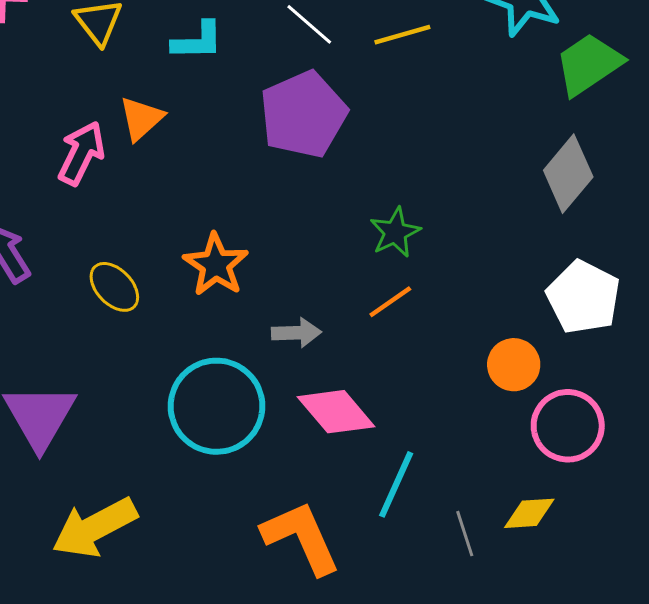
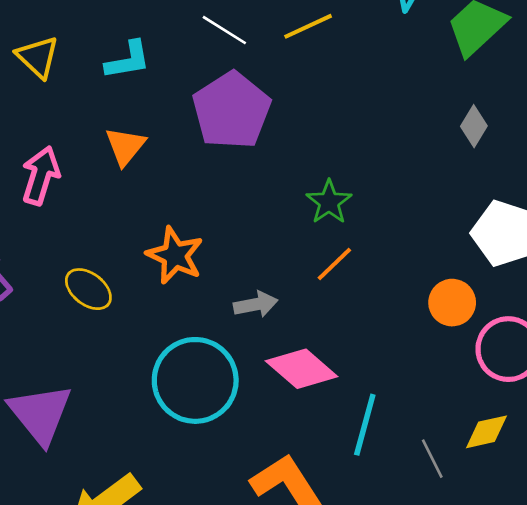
orange triangle: (141, 118) -> (125, 146), moved
gray diamond: (568, 174) -> (474, 126), size x0.6

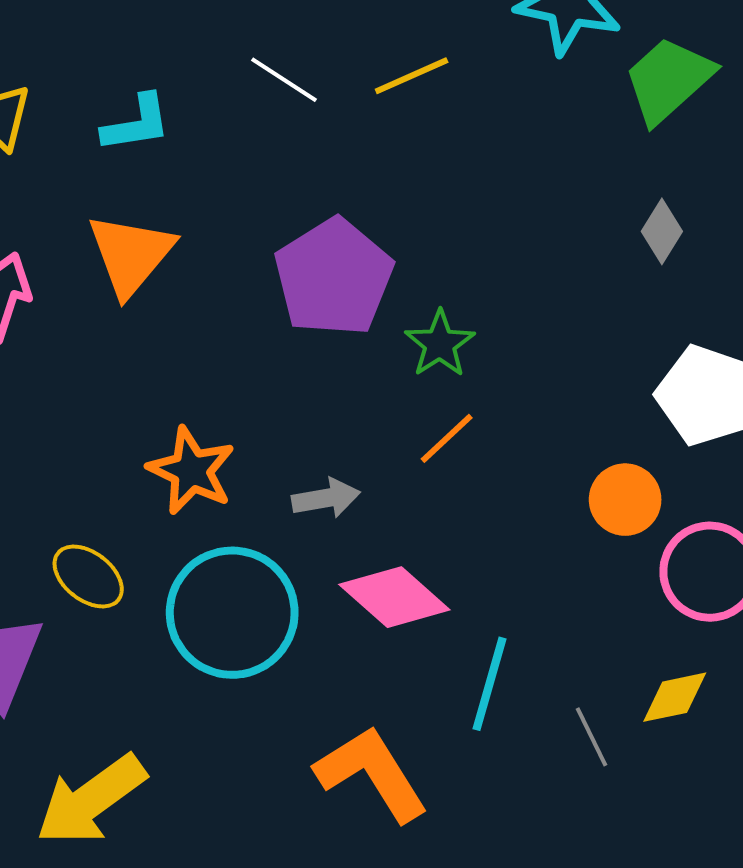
purple pentagon: (232, 110) -> (334, 277), moved
orange triangle: (125, 146) -> (131, 255), size x1.4
orange star: (175, 255) -> (191, 471), moved
yellow ellipse: (88, 289) -> (88, 577), moved

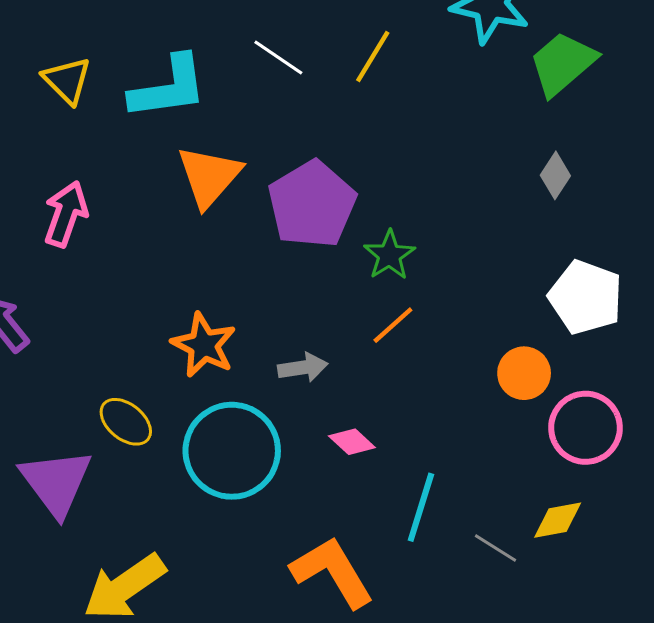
yellow line: (412, 76) -> (373, 57), turned -36
cyan L-shape: (136, 123) -> (168, 87), size x1.5
orange triangle: (131, 255) -> (209, 176), moved
pink diamond: (394, 597) -> (352, 442), size x0.6
gray line: (591, 737) -> (496, 548), turned -33

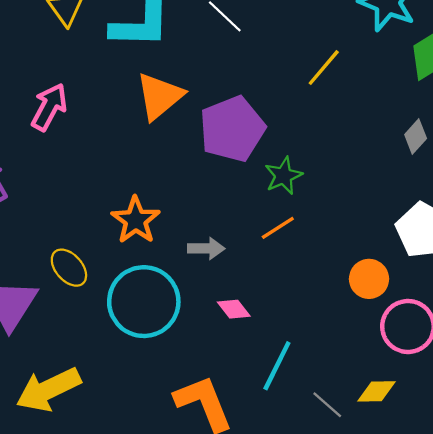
yellow line: (373, 57) -> (324, 68), moved

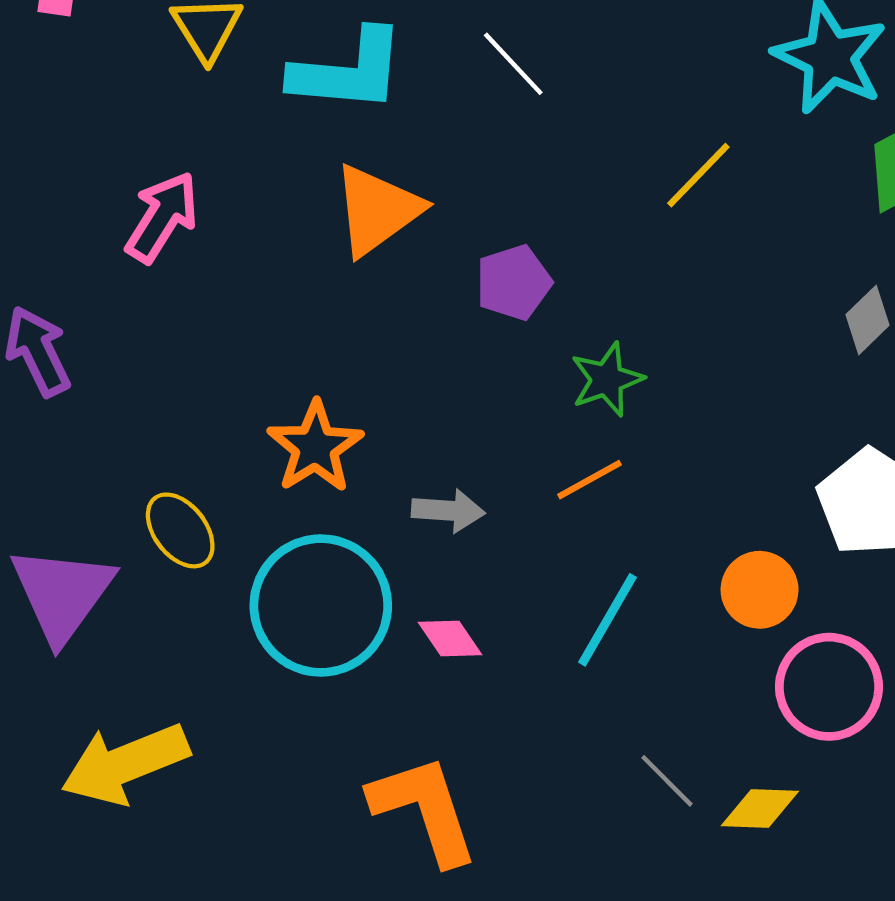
purple pentagon: (232, 129) -> (514, 282), size x0.6
pink diamond: (234, 309) -> (450, 638), moved
cyan line: (277, 366) -> (608, 620), moved
gray line: (327, 405) -> (667, 781), moved

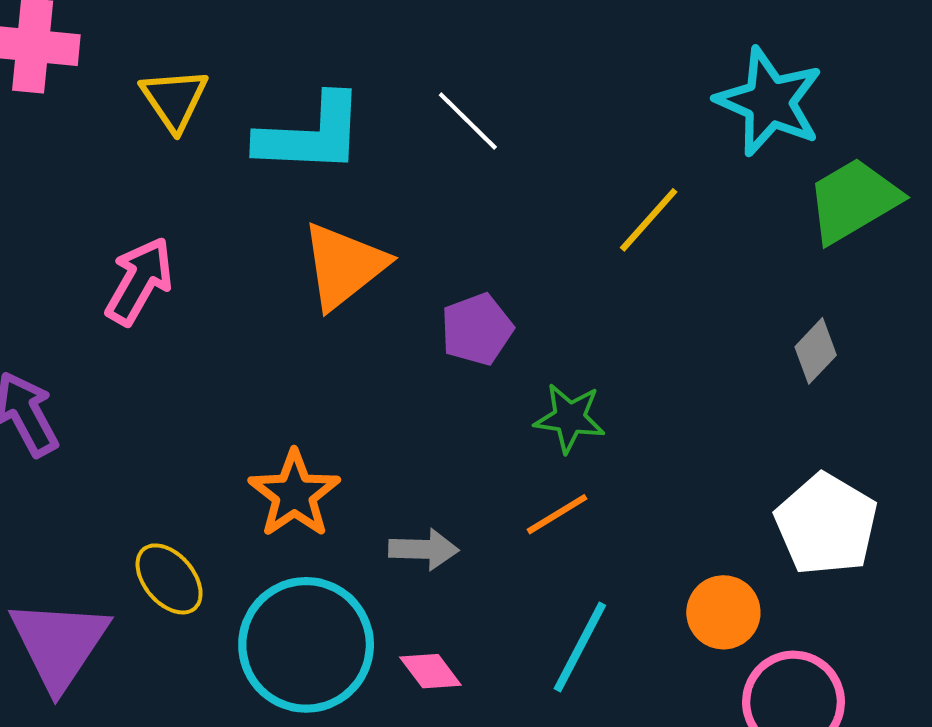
green star: (607, 379) -> (570, 418), turned 30

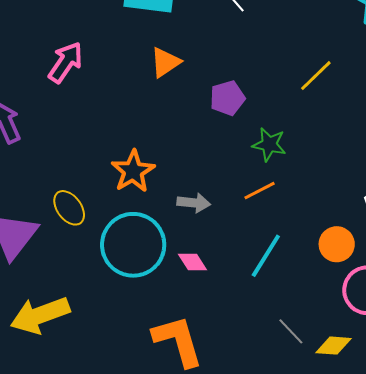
yellow line: (649, 220) -> (316, 76), moved
orange triangle: (344, 266) -> (165, 62), size x0.7

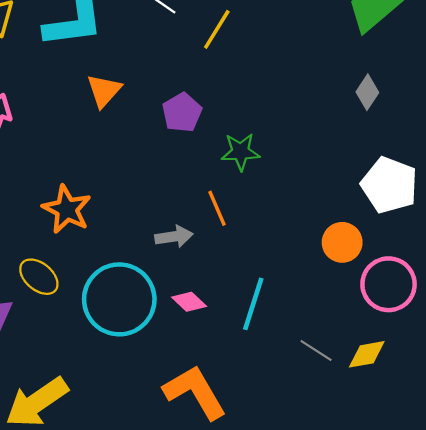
yellow line: (316, 76) -> (217, 29), moved
orange star: (133, 171) -> (67, 209), moved
orange line: (260, 191) -> (217, 208), moved, turned -72
cyan line: (266, 256) -> (253, 304), moved

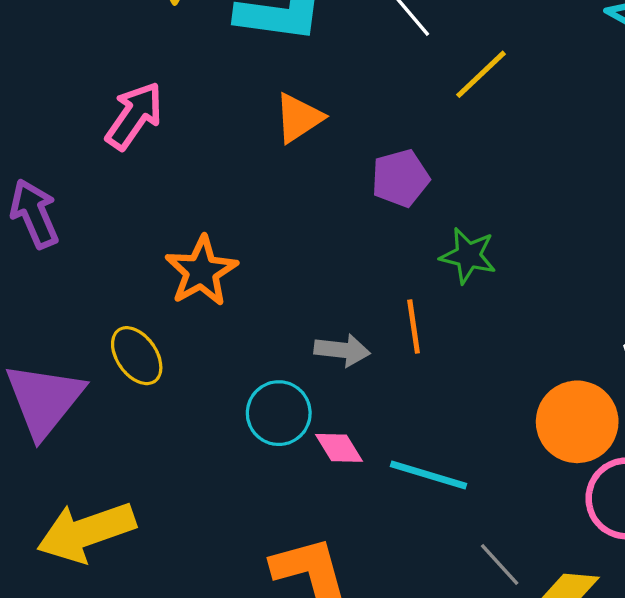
orange circle: (342, 242) -> (577, 422), size x1.4
cyan circle: (119, 299) -> (279, 413), moved, size x0.6
cyan line: (253, 304) -> (428, 475), turned 74

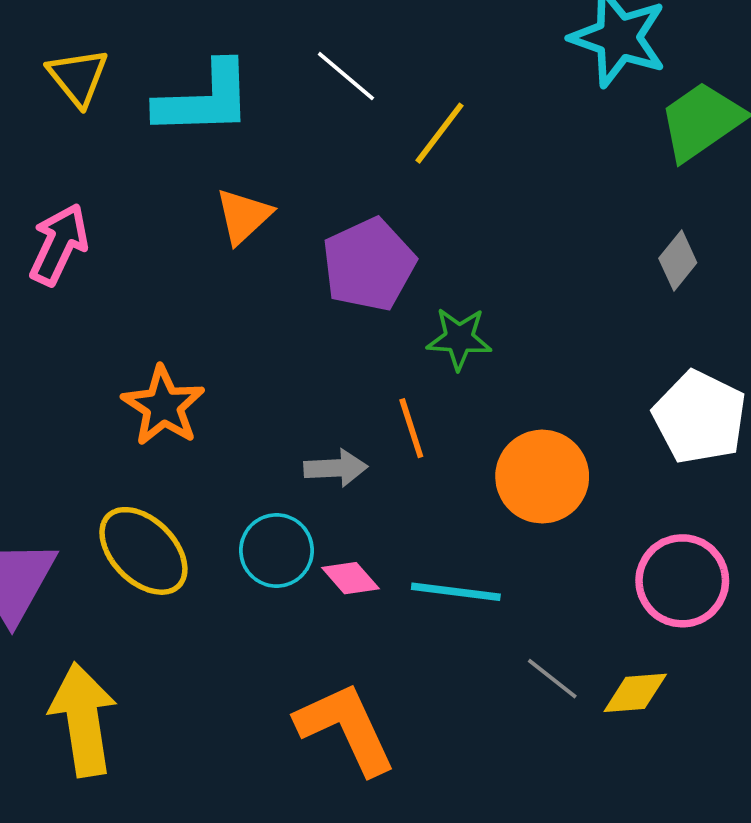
purple pentagon: (400, 178) -> (369, 265), size x1.4
yellow ellipse: (137, 356) -> (143, 551), moved, size x1.4
orange circle: (577, 422) -> (542, 477), moved
yellow arrow: (86, 532) -> (83, 720), turned 110

